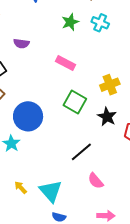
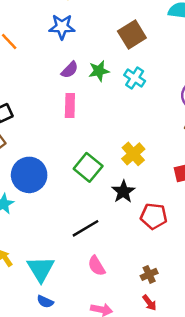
purple semicircle: (21, 43) -> (70, 70), moved, turned -63
pink rectangle: (66, 63) -> (70, 105), moved, turned 54
yellow cross: (110, 85) -> (133, 154), turned -30

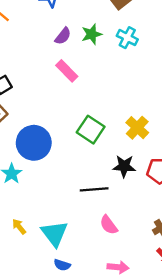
pink rectangle: (70, 105) -> (67, 71), turned -40
yellow cross: (133, 154) -> (137, 128), moved
black star: (123, 192) -> (124, 166), moved, turned -30
black line: (85, 228) -> (94, 189), turned 32

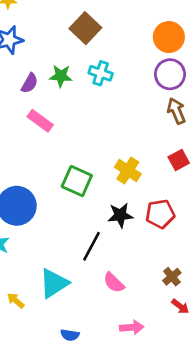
green star: (92, 34) -> (61, 76), turned 30
black line: (94, 189) -> (91, 246), turned -48
cyan triangle: (54, 234) -> (54, 283), moved, turned 44

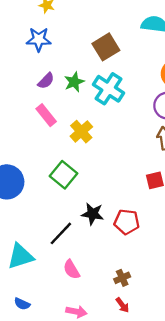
cyan cross: (101, 73) -> (109, 89), size x1.5
green star: (61, 76) -> (74, 82), turned 30
yellow cross: (128, 170) -> (81, 132), moved

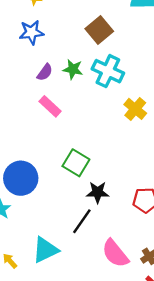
green star: (74, 82) -> (73, 69), turned -30
yellow cross: (81, 132) -> (135, 109), moved
black star: (93, 214) -> (98, 192), moved
pink semicircle: (72, 269) -> (115, 253), moved, size x1.5

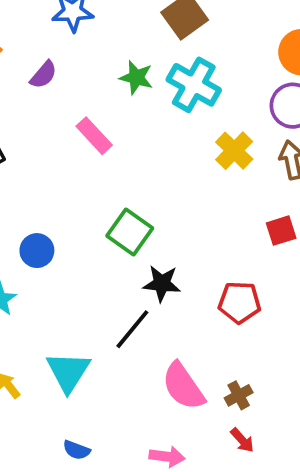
purple semicircle: (45, 72) -> (44, 75), moved
blue circle: (21, 178) -> (37, 251), size x0.6
cyan triangle: (45, 250) -> (68, 372), turned -36

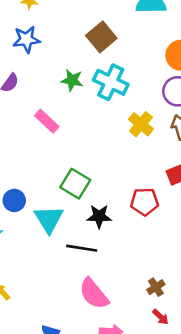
red pentagon: (240, 302) -> (145, 202), moved
black line: (132, 329) -> (82, 248), turned 64
cyan triangle: (68, 372) -> (49, 219), moved
pink semicircle: (183, 386) -> (94, 294), moved

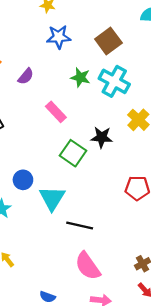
blue star: (26, 39) -> (59, 37), moved
green square: (75, 184) -> (73, 153), moved
black star: (99, 216) -> (102, 137), moved

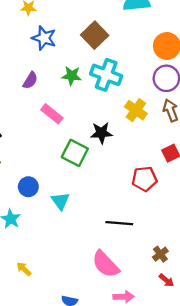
blue star: (59, 37) -> (44, 38), turned 30
purple semicircle: (26, 76) -> (30, 80), moved
cyan triangle: (52, 198) -> (60, 201), size x0.7
black line: (80, 225) -> (119, 223), moved

